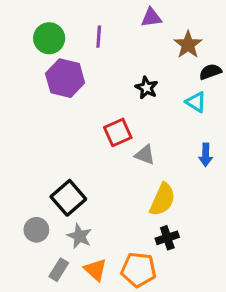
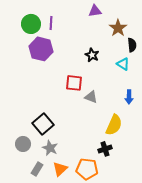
purple line: (99, 37) -> (51, 23), moved
black semicircle: (210, 72) -> (132, 45), turned 104
red square: (118, 132) -> (74, 83), turned 30
yellow semicircle: (162, 199) -> (114, 125), moved
orange triangle: (95, 270) -> (60, 169), turned 35

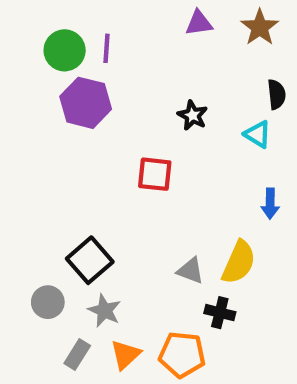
brown star: (118, 28) -> (260, 27), moved
gray triangle: (91, 97) -> (190, 271), moved
black cross: (105, 149) -> (220, 313), turned 32

